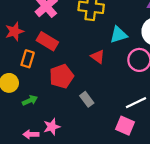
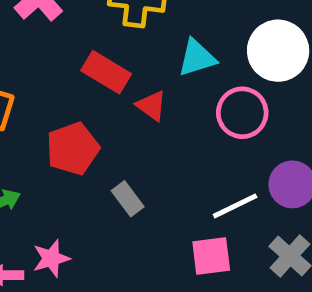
red rectangle: (47, 41) -> (106, 72), moved
pink square: (125, 126) -> (211, 256), turned -30

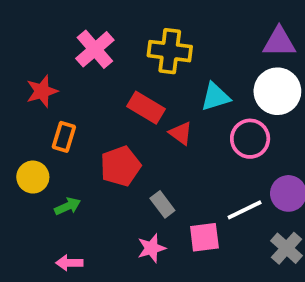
pink square: (211, 256) -> (204, 237), moved
pink star: (51, 258) -> (151, 248), moved

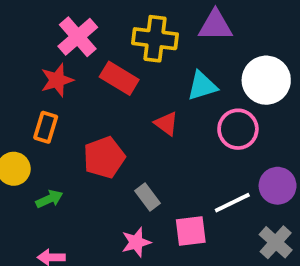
purple triangle: (279, 42) -> (215, 25), moved
red star: (42, 91) -> (57, 80), moved
red rectangle: (146, 108) -> (119, 78), moved

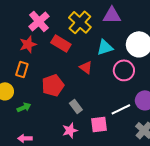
yellow cross: (155, 39) -> (80, 22), turned 35

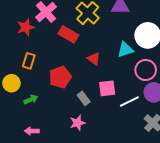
red star: (28, 44) -> (26, 27), moved
cyan triangle: (105, 47) -> (125, 50), moved
pink circle: (124, 70) -> (146, 70), moved
pink square: (99, 124) -> (107, 88), moved

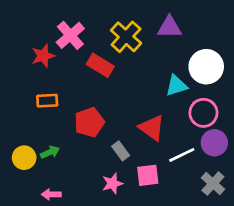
red triangle: (94, 59) -> (152, 128), moved, size x1.5
orange rectangle: (29, 61) -> (47, 101), turned 70
yellow circle: (11, 83) -> (24, 158), moved
pink square: (107, 88) -> (148, 175), moved

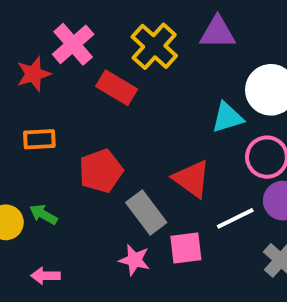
gray rectangle: (121, 151) -> (146, 212), size x1.5
green arrow: (50, 152) -> (43, 214), turned -126
pink star: (112, 183) -> (134, 260), turned 30

